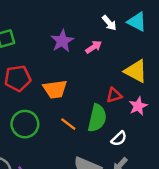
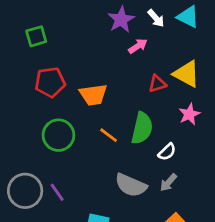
purple star: (62, 41) -> (121, 20), moved
red triangle: (114, 95) -> (157, 84), moved

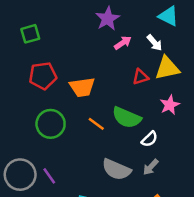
white arrow: (156, 18) -> (155, 43), moved
yellow triangle: (187, 74) -> (167, 68), turned -40
green semicircle: (142, 128) -> (127, 118), turned 100

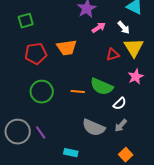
yellow triangle: (167, 68) -> (134, 48), turned -50
orange trapezoid: (82, 87) -> (67, 48), moved
orange line: (96, 124) -> (78, 92), turned -32

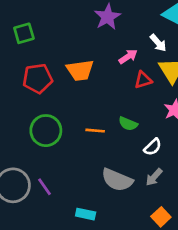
pink arrow: (99, 28) -> (128, 57), moved
green semicircle: (102, 87) -> (128, 124), size x0.6

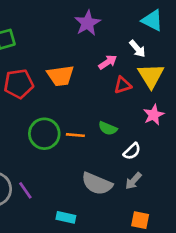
green circle: (46, 131) -> (44, 134), moved
orange square: (161, 217) -> (140, 220), turned -36

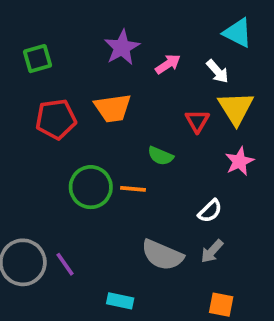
purple star: (87, 23) -> (122, 48), moved
pink arrow: (108, 62) -> (168, 64), moved
red triangle: (123, 85) -> (197, 121), turned -42
green semicircle: (108, 128) -> (161, 156), moved

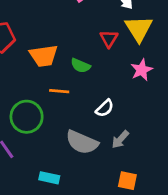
orange trapezoid: (113, 108) -> (44, 56), moved
green circle: (91, 187) -> (27, 117), moved
white semicircle: (210, 211) -> (105, 108), moved

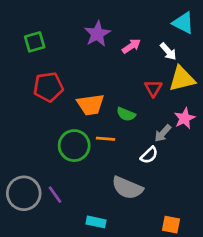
yellow triangle: (139, 29) -> (182, 79), turned 48
green circle: (27, 117) -> (74, 146), moved
gray arrow: (120, 139) -> (163, 133), moved

